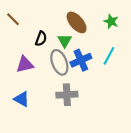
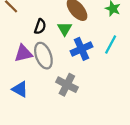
gray ellipse: (59, 62) -> (43, 56), moved
gray cross: (67, 95) -> (67, 85), turned 30

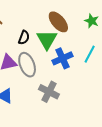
green triangle: (65, 29) -> (47, 40), size x1.5

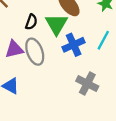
gray cross: (49, 92) -> (87, 84), moved

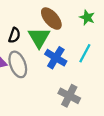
blue cross: (74, 45) -> (56, 58), turned -35

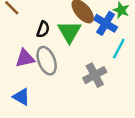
blue cross: (56, 58) -> (106, 23), moved
gray cross: (69, 96) -> (95, 75), moved, turned 35

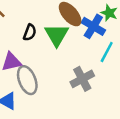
gray ellipse: (47, 61) -> (27, 80), moved

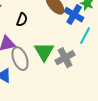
green triangle: (57, 35) -> (44, 52), moved

